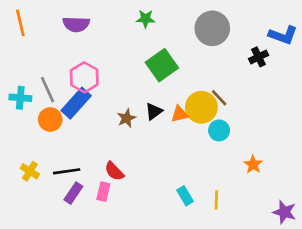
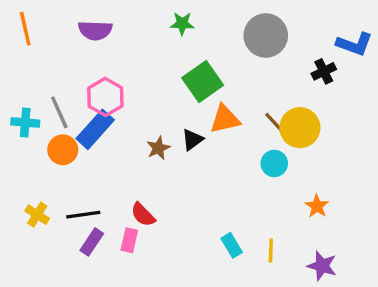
yellow circle: (201, 107) -> (300, 128), moved
orange triangle: (180, 114) -> (225, 119), moved, size x1.4
purple star: (284, 212) -> (322, 266), moved

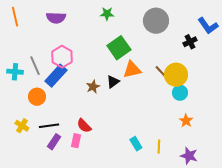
blue L-shape: (354, 44) -> (208, 26), turned 35
orange circle: (63, 150) -> (37, 97), moved
cyan circle: (274, 163) -> (180, 93), moved

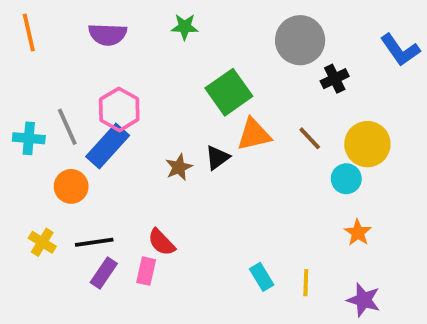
green star: (107, 14) -> (185, 27), moved
black cross: (190, 42) -> (335, 79), moved
yellow circle: (176, 75) -> (367, 144), moved

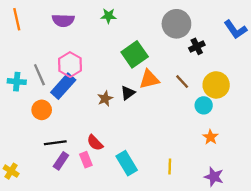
yellow cross: (42, 242) -> (11, 171), moved
pink rectangle: (146, 271) -> (86, 160), turned -35
cyan rectangle: (262, 277) -> (127, 163), moved, size x1.5
yellow line: (306, 283) -> (170, 167), moved

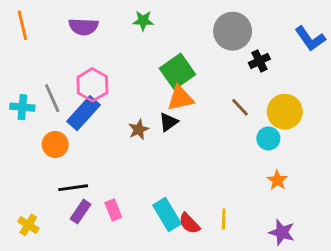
orange triangle: (149, 79) -> (180, 98), moved
red semicircle: (95, 143) -> (189, 223), moved
yellow cross: (11, 171) -> (28, 225), moved

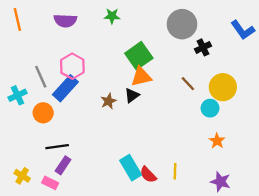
cyan cross: (22, 107) -> (17, 95), moved, turned -30
pink rectangle: (113, 210) -> (50, 183), moved, turned -42

